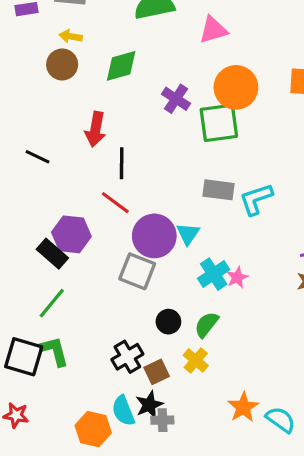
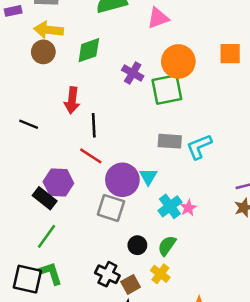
yellow arrow: (71, 36) -> (49, 30), size x1.6
black cross: (127, 357) -> (107, 274), turned -30

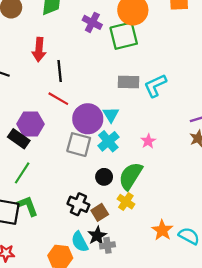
cyan cross: (170, 206) -> (108, 141), moved
green semicircle: (167, 246) -> (131, 176), size x1.5

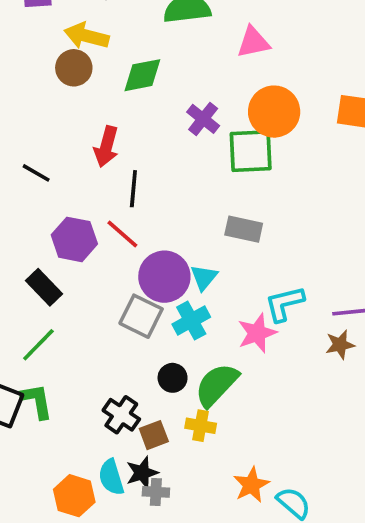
cyan L-shape: (155, 86) -> (284, 304), moved
purple hexagon: (30, 124) -> (74, 239), moved
pink star: (148, 141) -> (257, 333), size x1.5
yellow cross: (126, 202) -> (201, 426), turned -35

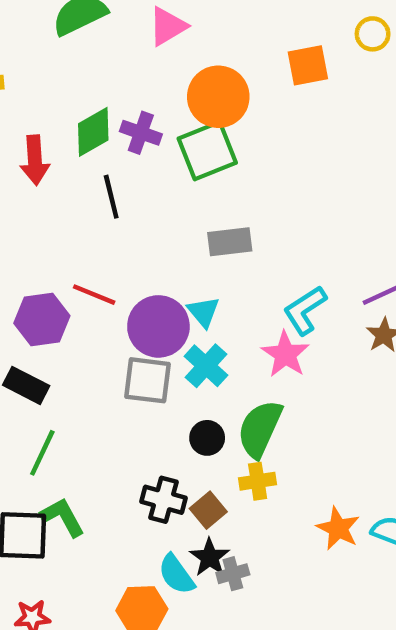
green diamond: (142, 75) -> (93, 132), moved
red arrow: (106, 147) -> (35, 160), moved
black line: (133, 189) -> (111, 197), moved

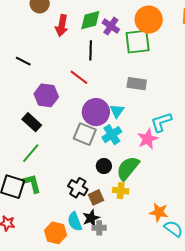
red line: (94, 295) -> (79, 77), moved
orange star: (338, 528) -> (159, 212), moved, turned -30

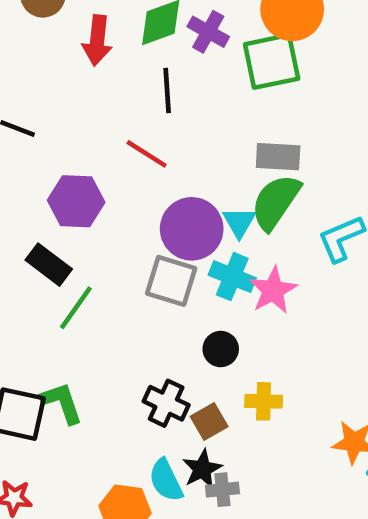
cyan cross: (112, 135) -> (232, 277), turned -30
pink star: (148, 139) -> (273, 290), moved
green line: (31, 153) -> (76, 308), moved
green semicircle: (128, 168) -> (276, 202), moved

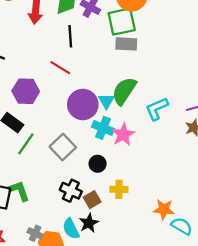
gray rectangle: (278, 157) -> (126, 44), moved
gray square: (171, 281) -> (63, 147), moved, turned 30
gray cross: (222, 490) -> (35, 233), moved, turned 32

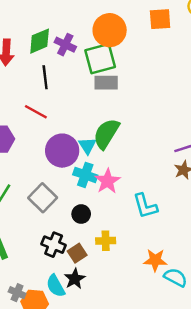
cyan L-shape: (157, 109) -> (145, 206), moved, turned -80

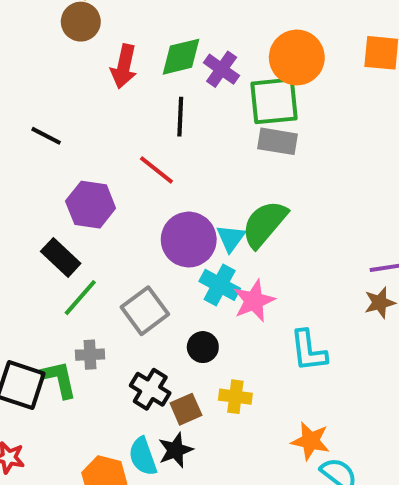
gray cross: (17, 293) -> (90, 355), moved, turned -35

